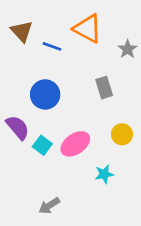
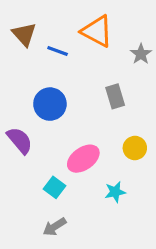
cyan square: (42, 145) -> (55, 187), moved

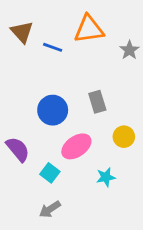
orange triangle: (97, 31) -> (89, 29), turned -36
gray rectangle: (115, 96) -> (97, 102), moved
blue circle: (50, 104) -> (53, 110), moved
purple semicircle: (20, 140) -> (18, 149), moved

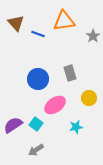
purple semicircle: (18, 149) -> (13, 125), moved, turned -84

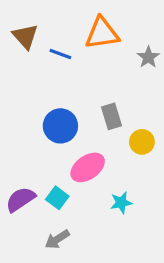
yellow circle: (89, 98) -> (142, 142), moved

